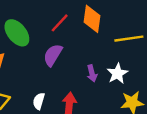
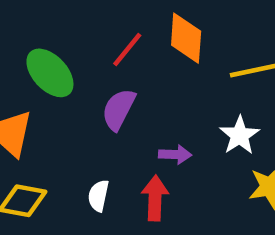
purple arrow: (92, 73) -> (175, 154), moved, turned -70

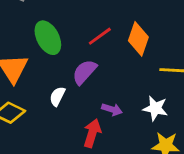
white star: (240, 135) -> (155, 108), turned 30
white semicircle: (98, 196) -> (57, 96), moved

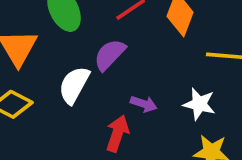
white semicircle: (57, 96) -> (74, 85), size x1.5

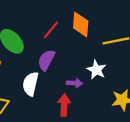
white star: (199, 104) -> (96, 70), moved, turned 30

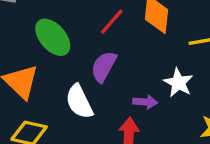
white semicircle: (30, 84) -> (79, 102), turned -40

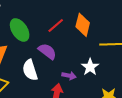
purple semicircle: (104, 66) -> (47, 51), turned 90

